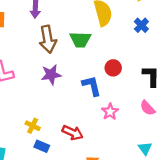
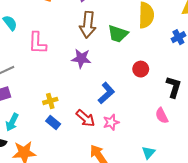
blue L-shape: (92, 86) -> (106, 93), moved, turned 45
pink star: (110, 112) -> (111, 122), moved
yellow cross: (33, 126) -> (50, 101), turned 32

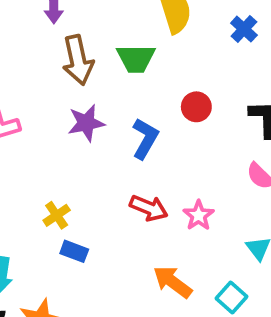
blue L-shape: (106, 93) -> (145, 139), moved
red arrow: (85, 118) -> (149, 208), moved
pink star: (111, 122) -> (199, 215), moved

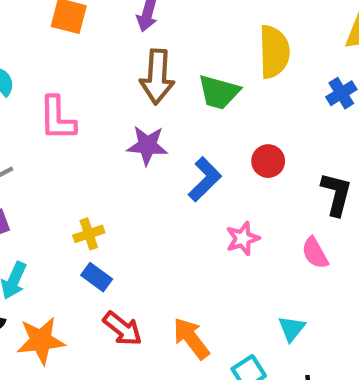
red arrow: (149, 208) -> (123, 329), moved
pink star: (199, 215) -> (243, 239), moved

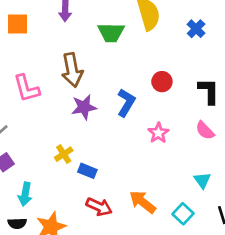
brown arrow: (157, 77) -> (72, 70), moved
green trapezoid: (219, 92) -> (111, 33), moved
purple star: (147, 145) -> (84, 107), moved
blue rectangle: (97, 277) -> (87, 171), moved

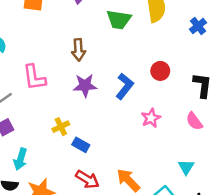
brown arrow: (72, 70) -> (78, 50), size x0.7
pink L-shape: (27, 88) -> (34, 77), moved

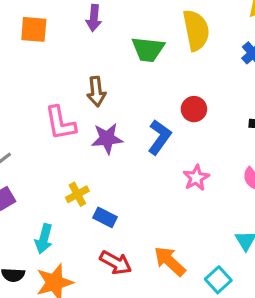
red circle: (160, 71) -> (194, 109), moved
pink L-shape: (34, 77) -> (60, 123), moved
cyan arrow: (20, 159) -> (44, 239), moved

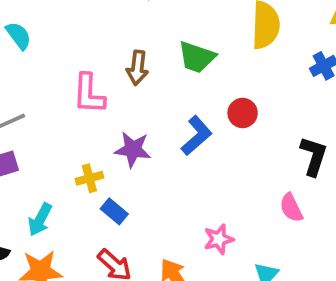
green trapezoid: (148, 49) -> (197, 57), moved
purple star: (107, 139) -> (133, 149), moved
pink star: (196, 178) -> (219, 239), moved

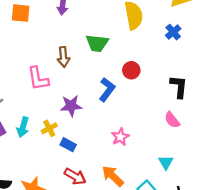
cyan arrow: (40, 219) -> (23, 127), moved
pink star: (219, 239) -> (120, 137), moved

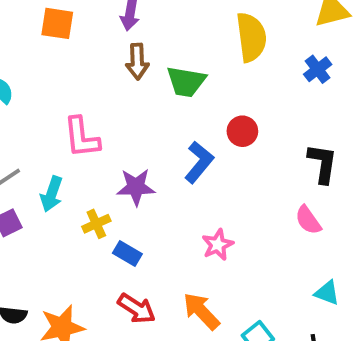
brown arrow: (63, 57) -> (137, 61), moved
cyan arrow: (23, 127) -> (52, 194), moved
cyan triangle: (166, 162) -> (327, 293), moved, turned -42

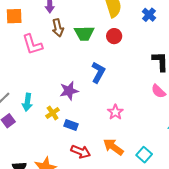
red circle: (242, 131) -> (114, 36), moved
pink L-shape: (82, 137) -> (32, 44), moved

